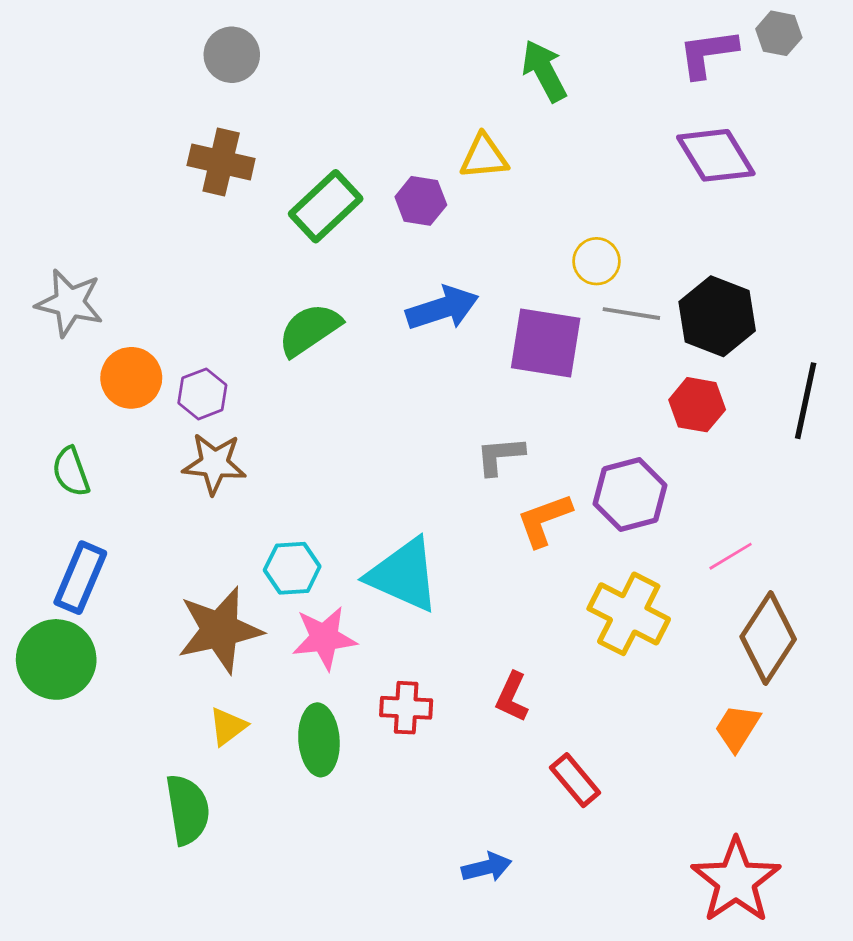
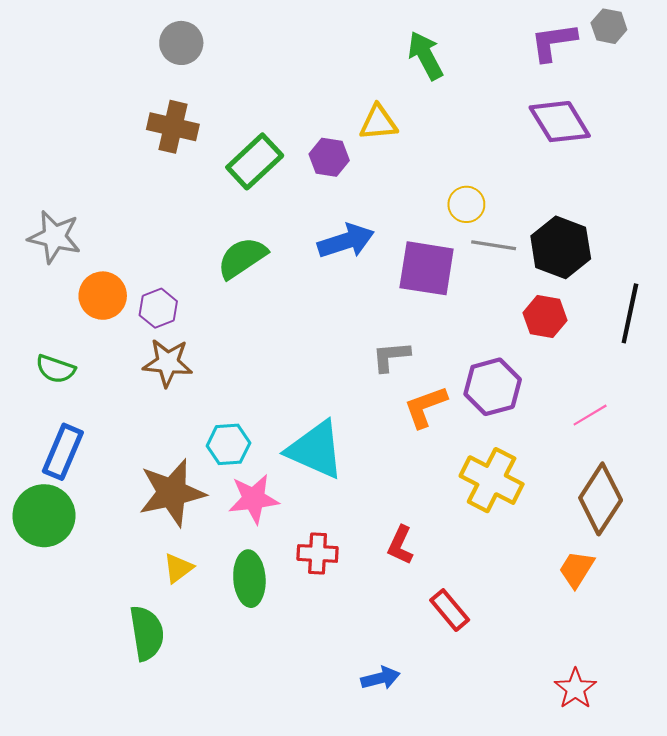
green semicircle: (71, 472) -> (56, 369), turned -51
pink line: (731, 556) -> (590, 415), moved
red star: (736, 881) -> (575, 689), size x0.6

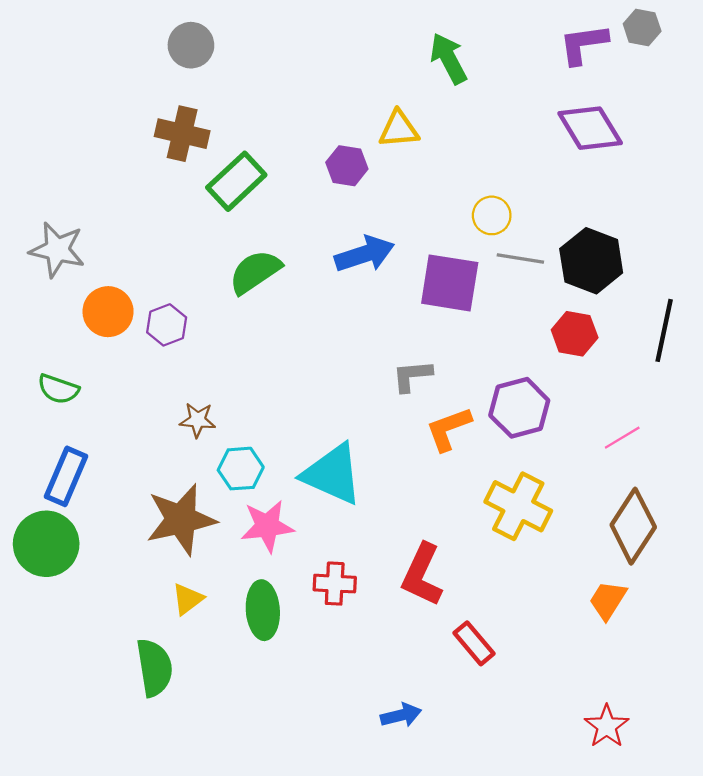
green rectangle: (255, 161) -> (236, 181), moved
brown star: (168, 363) -> (198, 420), moved, size x0.7
red L-shape: (400, 545) -> (422, 575), size x1.5

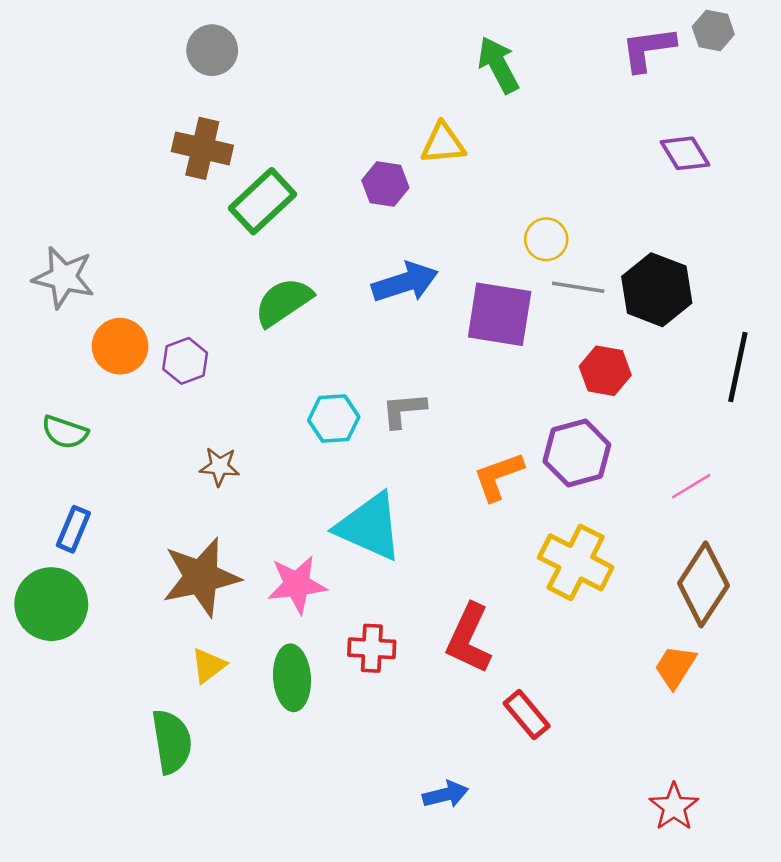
purple diamond: (590, 128) -> (685, 153), moved, size x0.7
red hexagon: (575, 334) -> (605, 371), moved
gray L-shape: (412, 376) -> (404, 410), moved
cyan hexagon: (241, 469) -> (334, 419), moved
blue rectangle: (66, 476) -> (73, 529), size x0.7

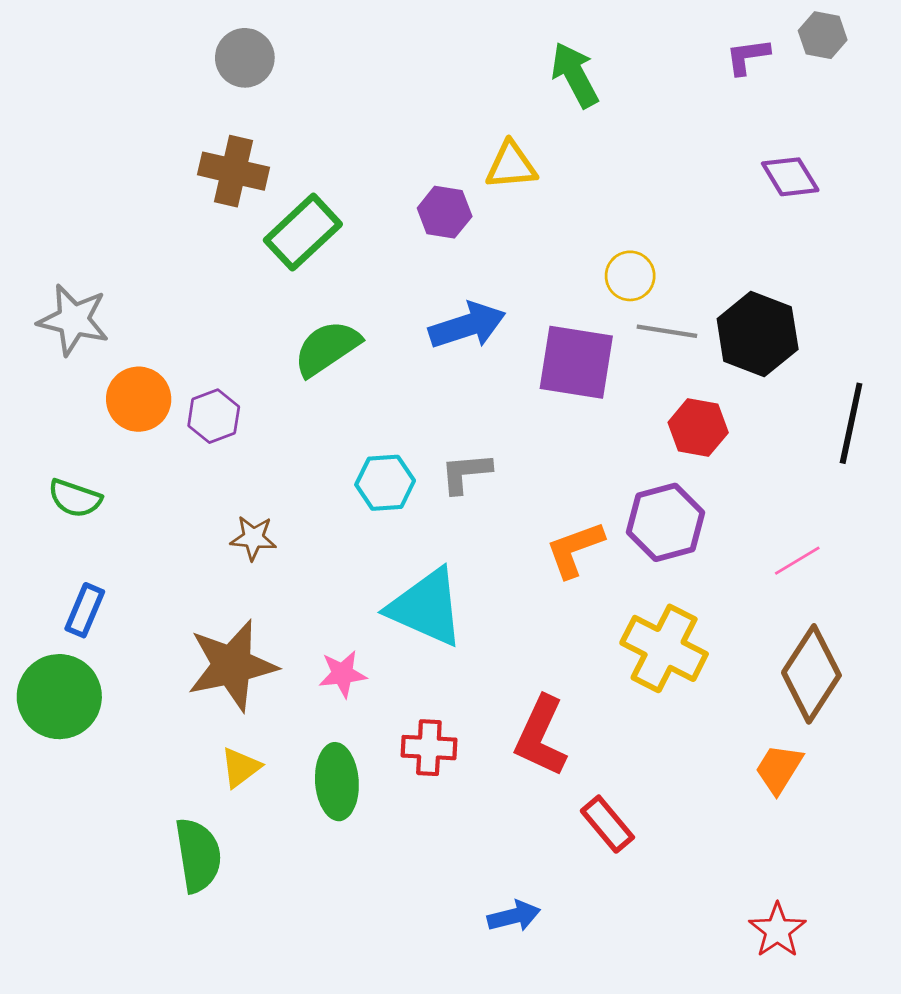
purple L-shape: (648, 49) -> (748, 56), size x0.7
pink star: (297, 584) -> (343, 674), size x0.7

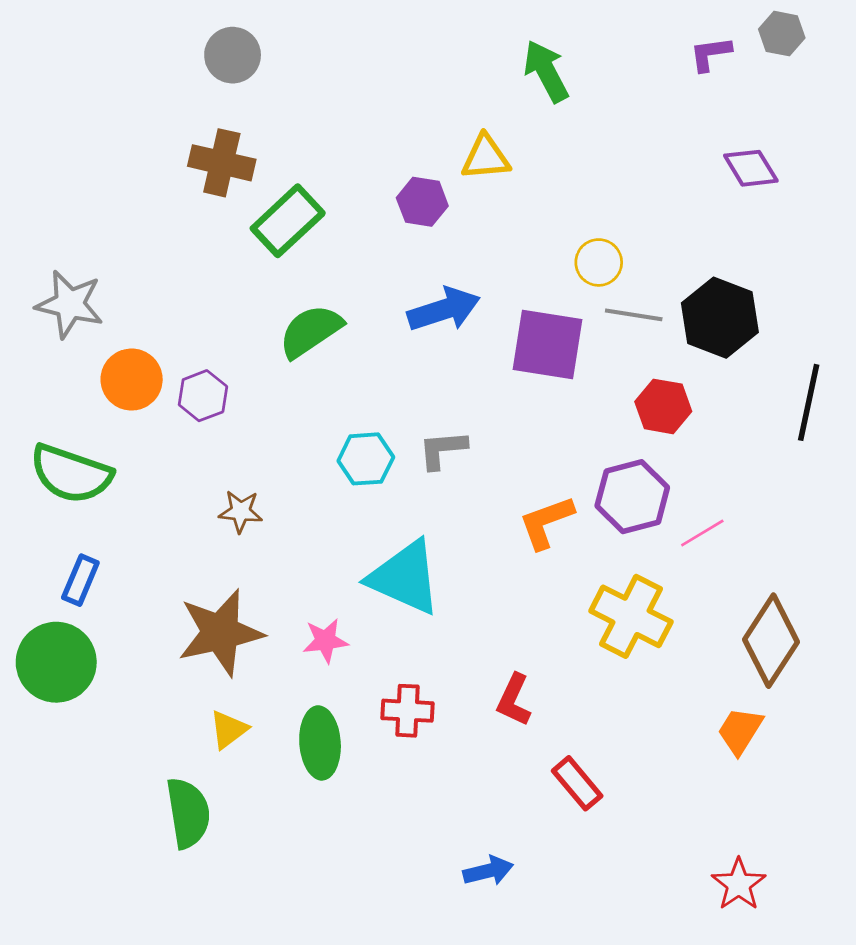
green semicircle: (75, 498) -> (71, 474), size x1.6
pink line: (797, 561) -> (702, 533), moved
red L-shape: (541, 736) -> (514, 700), size x0.7

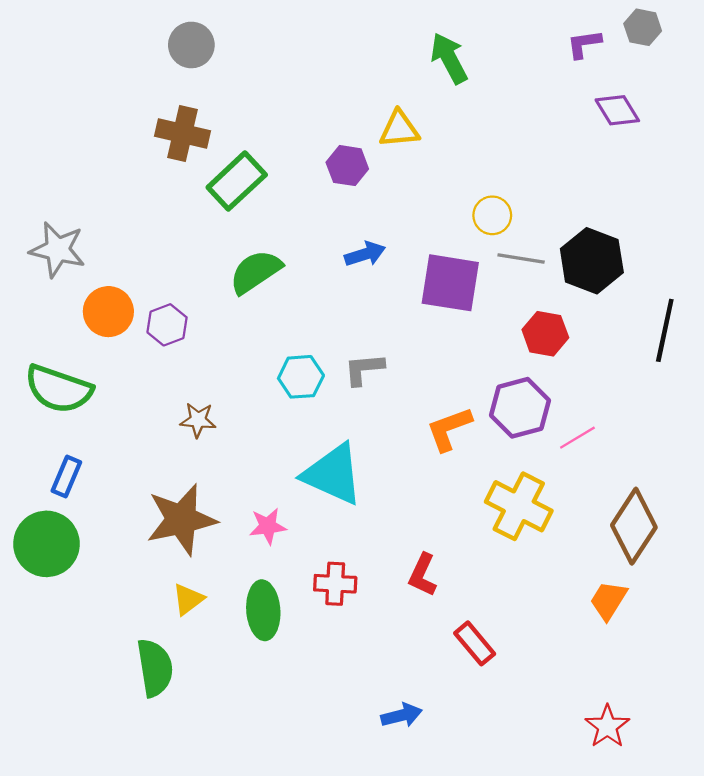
purple diamond: (751, 168) -> (617, 110), moved
blue arrow: (444, 310) -> (365, 254), size x0.7

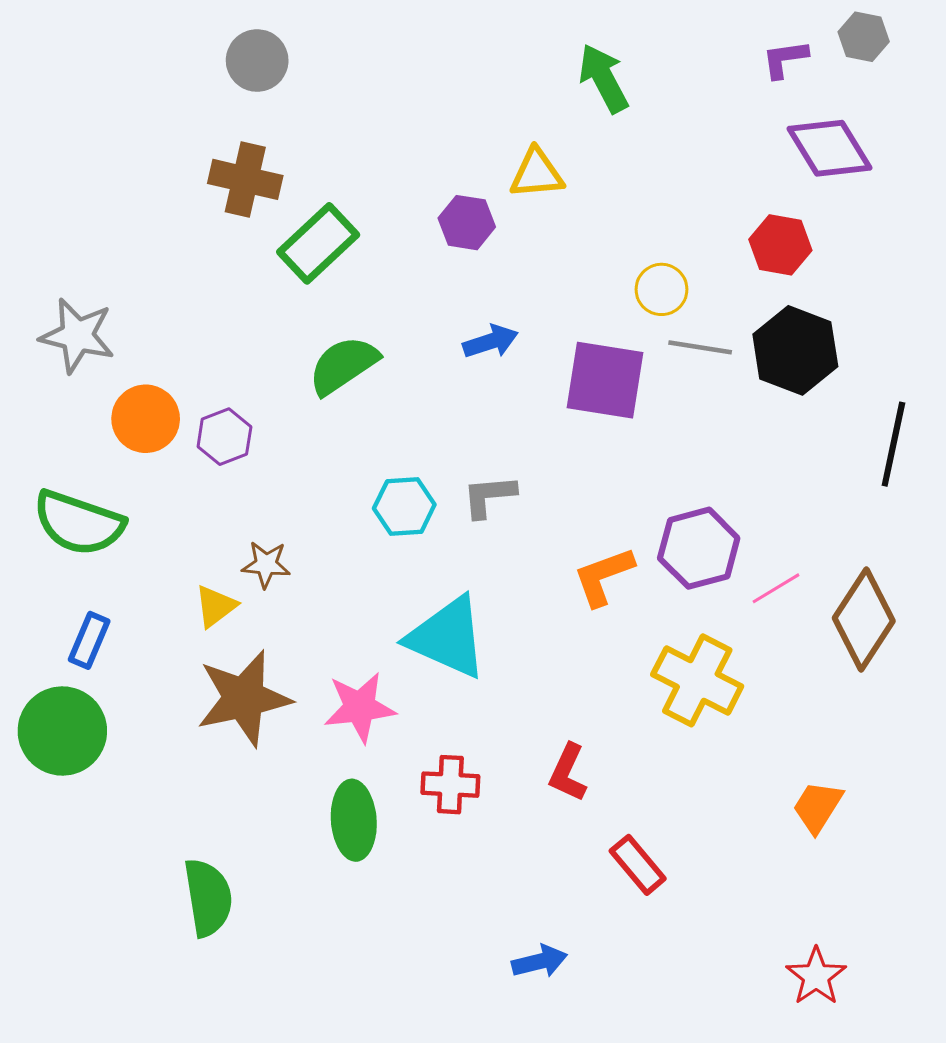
purple diamond: (617, 110) -> (829, 148), size x1.4
red hexagon: (545, 334) -> (780, 245), moved
pink star: (268, 526) -> (360, 707), size x1.4
brown diamond: (634, 526) -> (864, 620), moved
yellow triangle: (188, 599) -> (215, 606), moved

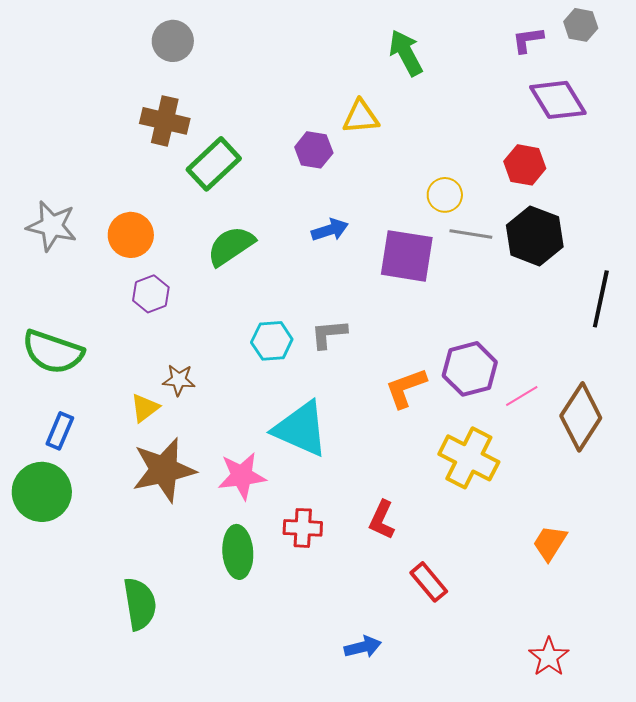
orange circle: (146, 419) -> (131, 235), moved

